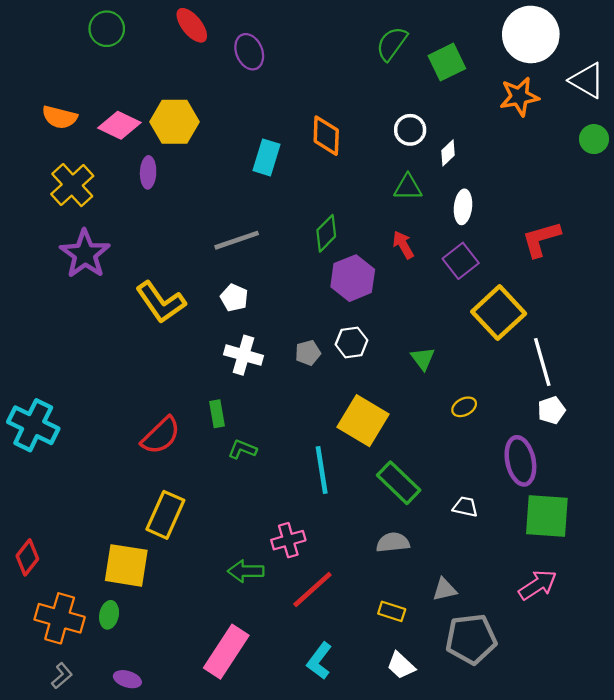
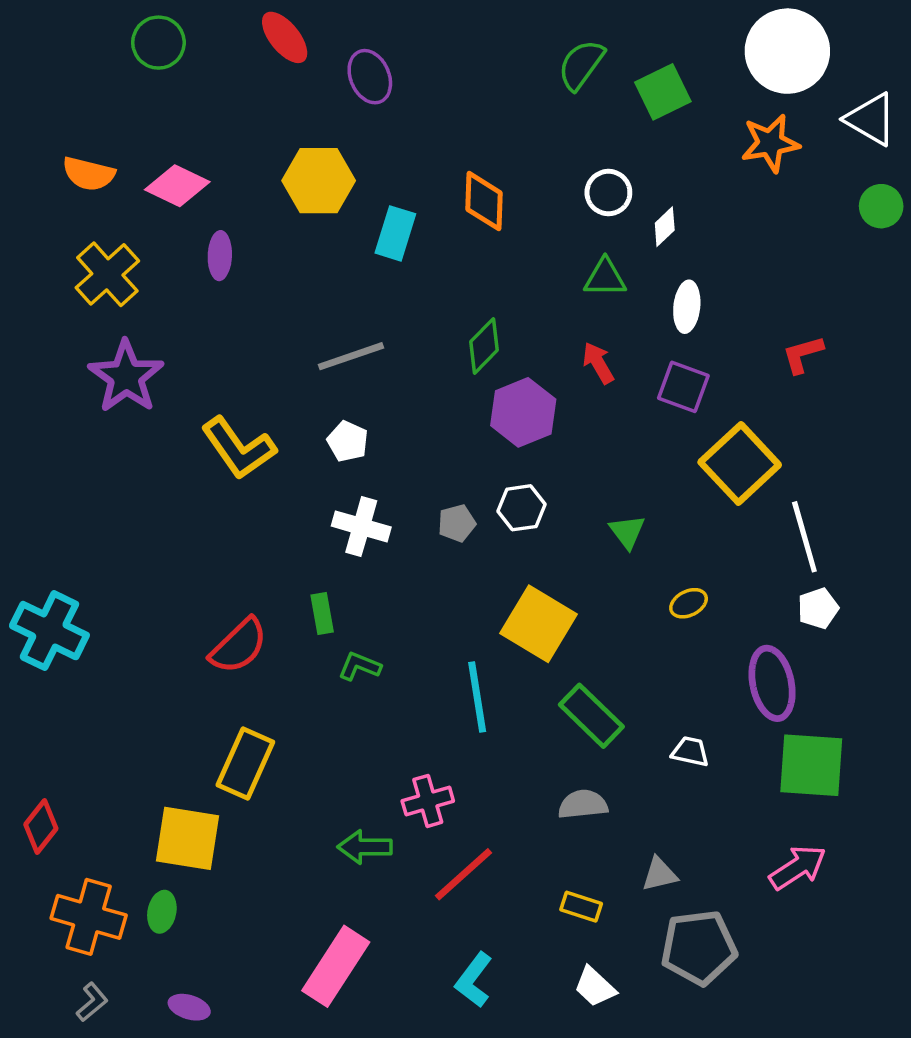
yellow hexagon: (175, 122) -> (319, 181), moved
red L-shape: (541, 239) -> (803, 354), size x0.7
purple square: (461, 261) -> (683, 387), turned -32

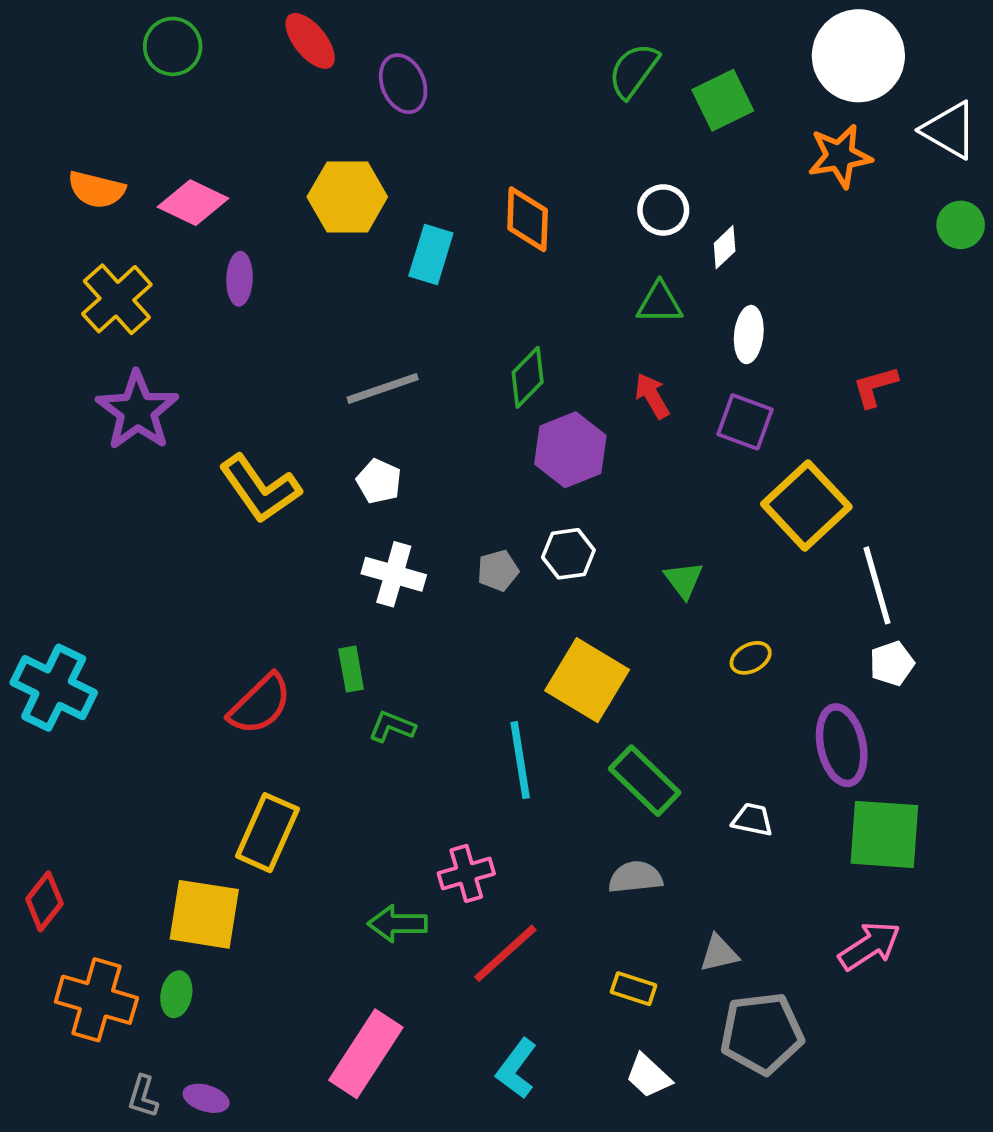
gray L-shape: (92, 1002) -> (143, 1096), moved, turned 147

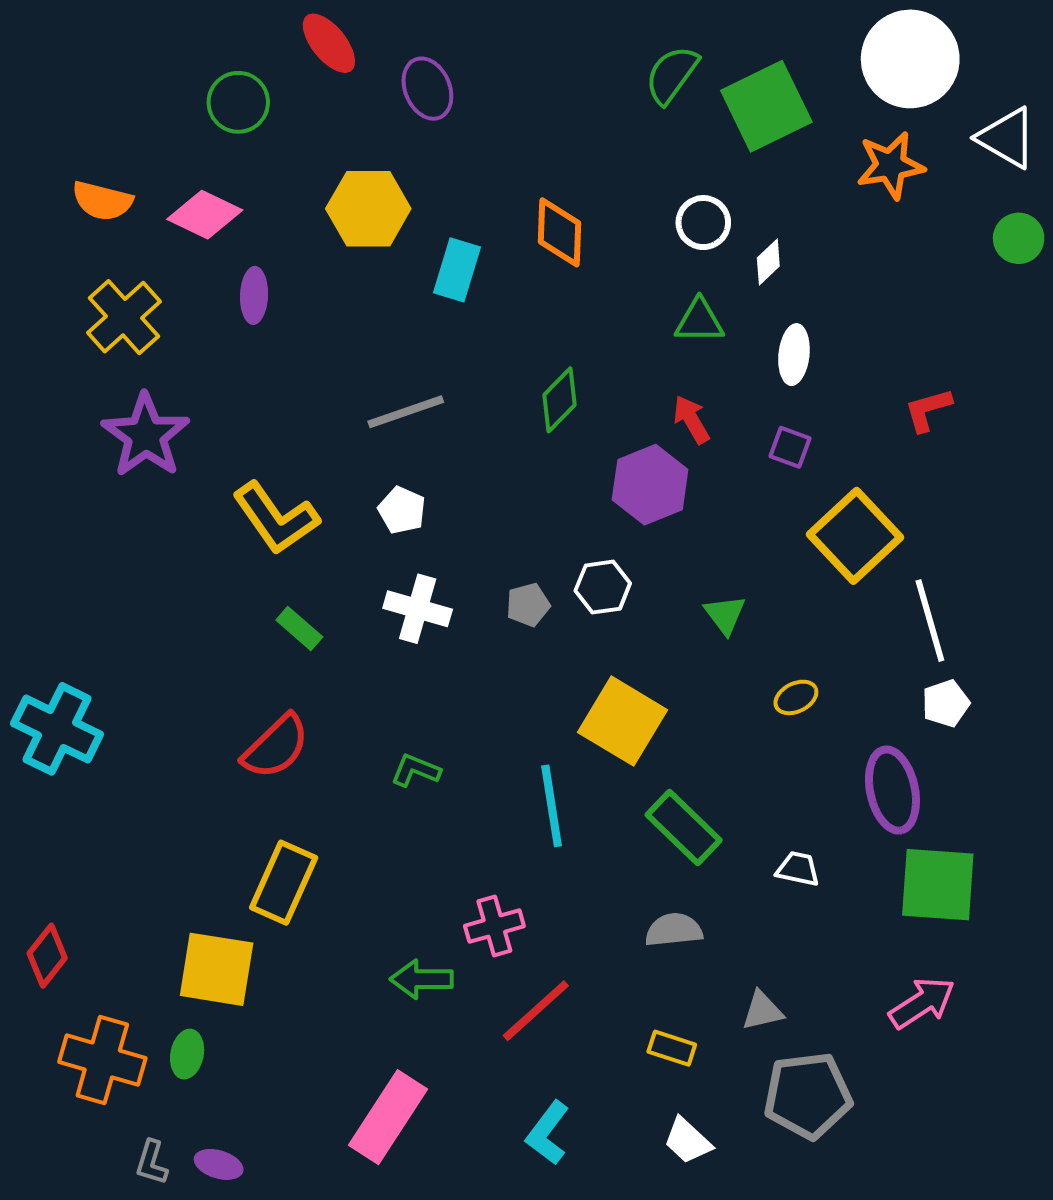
green circle: (173, 46) -> (238, 102), moved
green square: (723, 100) -> (766, 106), size x1.4
purple square: (745, 422) -> (790, 447), size x0.7
purple hexagon: (570, 450) -> (650, 485), moved
green rectangle: (351, 669) -> (299, 628), moved, turned -39

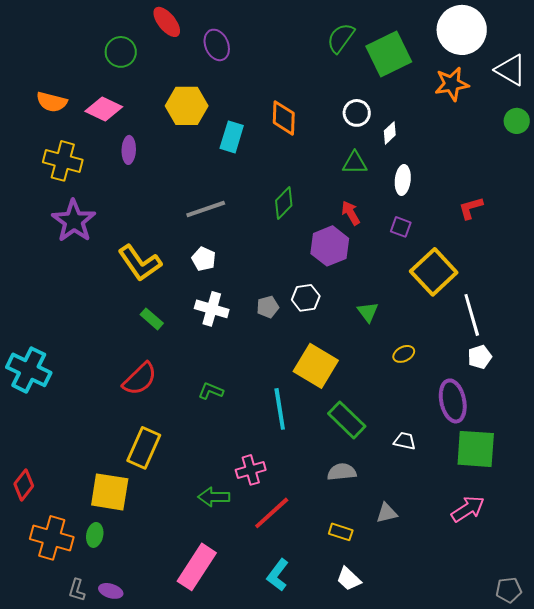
yellow cross: (124, 317) -> (63, 161), turned -33
gray pentagon: (808, 1095) -> (509, 590), moved, size x0.6

